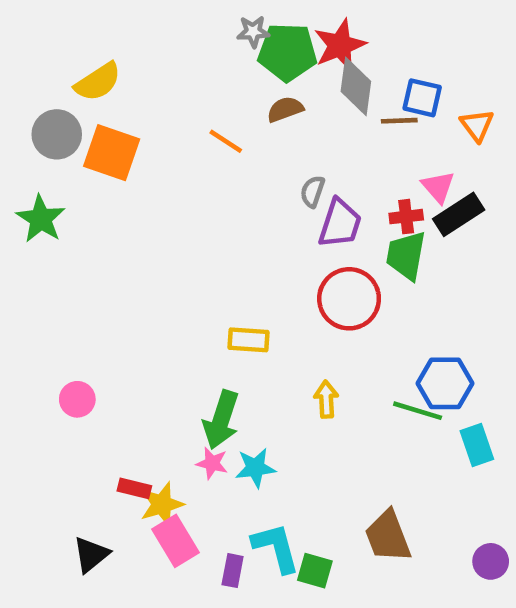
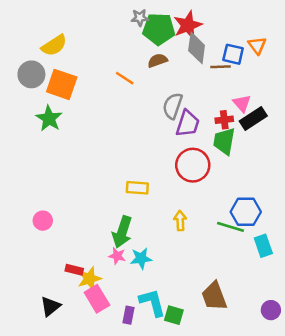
orange triangle: (477, 125) -> (257, 45), moved
gray semicircle: (313, 191) -> (173, 106), size x1.5
green star: (41, 219) -> (49, 118), moved

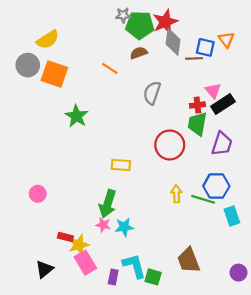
green star: (49, 118) -> (77, 116), moved
purple trapezoid: (188, 124) -> (222, 144), moved
yellow arrow: (180, 221) -> (176, 194), moved

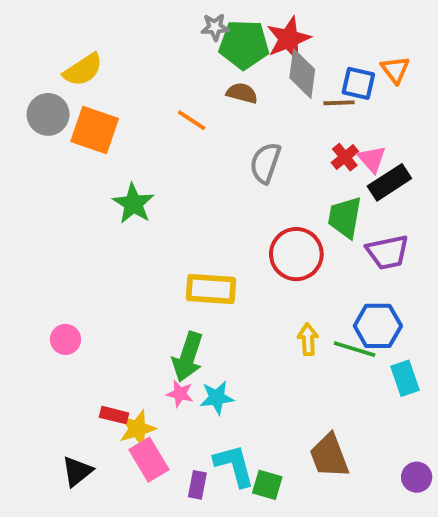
brown semicircle: (139, 53) -> (242, 93), turned 35
red cross: (197, 105) -> (345, 157), moved, turned -32
purple trapezoid: (222, 144) -> (388, 252), turned 60
yellow rectangle: (121, 165) -> (211, 289), size x1.4

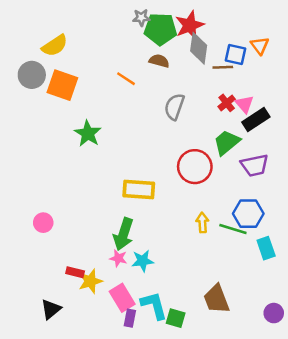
green trapezoid: (345, 217) -> (227, 142), turned 40
pink rectangle: (149, 460) -> (122, 298), moved

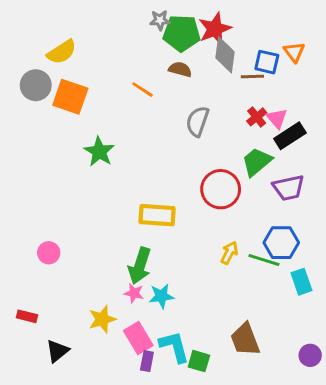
yellow arrow: (202, 223) -> (229, 253), turned 30
red rectangle: (75, 272) -> (27, 316), moved

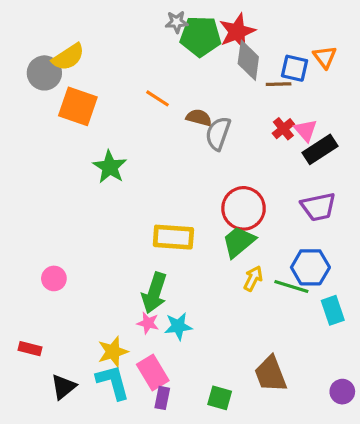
brown semicircle: (180, 69) -> (199, 118), moved
gray circle: (36, 85) -> (44, 73), moved
green trapezoid: (257, 162) -> (239, 242), moved
cyan L-shape: (174, 347) -> (113, 382), moved

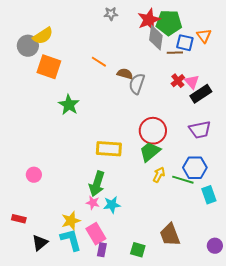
green pentagon: (201, 36) -> (169, 23), moved

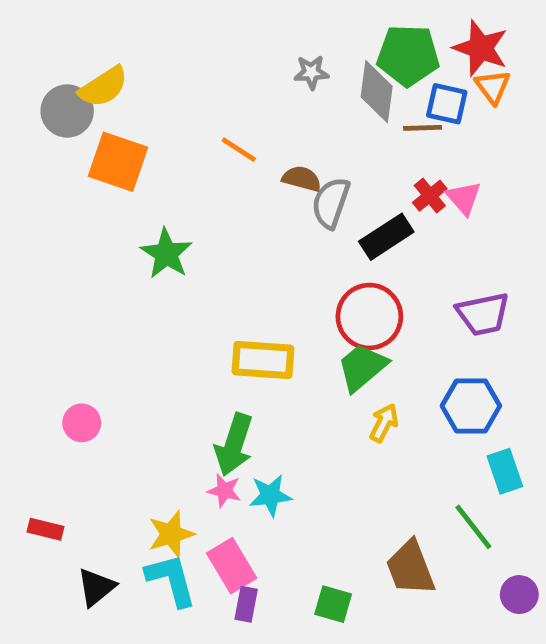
gray star: (111, 14) -> (311, 72), moved
red star: (149, 20) -> (481, 48), moved, turned -30
black rectangle: (201, 94) -> (386, 237), moved
green line: (183, 180) -> (473, 527), moved, turned 35

